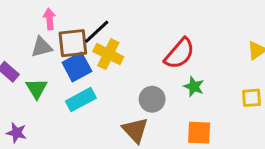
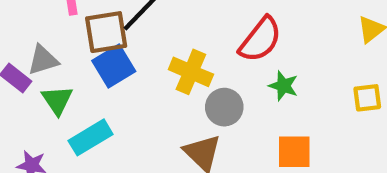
gray triangle: (42, 47) -> (43, 60), moved
yellow cross: (108, 54) -> (191, 72), moved
cyan rectangle: (81, 100) -> (91, 137), moved

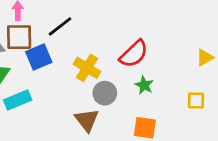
brown square: (106, 32) -> (19, 37), moved

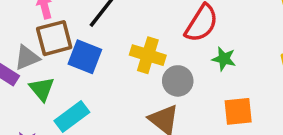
blue square: (39, 57) -> (85, 57), turned -32

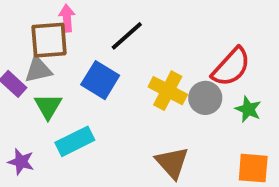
brown square: (54, 38) -> (49, 40), moved
gray circle: (178, 81) -> (205, 98), moved

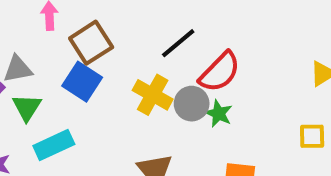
black line: (127, 36) -> (178, 43), moved
brown square: (49, 40) -> (91, 43), moved, turned -30
green star: (248, 109) -> (219, 114), moved

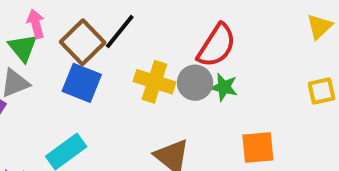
black line: (178, 43) -> (120, 31), moved
green triangle: (27, 107) -> (23, 48), moved

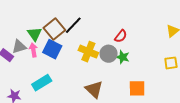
pink arrow: (36, 24) -> (33, 50), moved
red semicircle: (217, 46) -> (121, 36), size x0.6
green triangle: (23, 48) -> (35, 34), moved

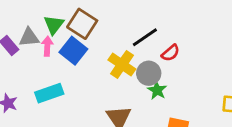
black line: (73, 25) -> (145, 37), moved
brown square: (54, 29) -> (82, 24), turned -30
green star: (123, 57) -> (157, 90), moved

